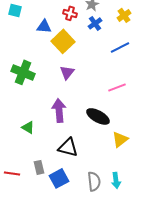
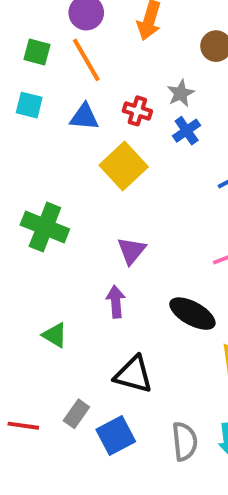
blue triangle: (44, 26) -> (84, 117), moved
purple triangle: (67, 72) -> (131, 251), moved
purple arrow: (59, 110) -> (116, 302), size x0.7
gray rectangle: (39, 167) -> (76, 414), turned 48

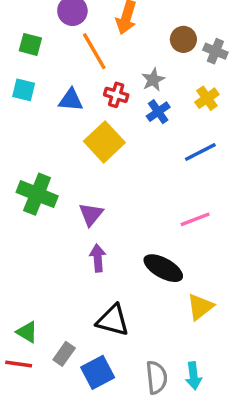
orange line: (86, 60) -> (94, 51), moved
purple triangle: (131, 251) -> (91, 214), moved
green triangle: (55, 335) -> (27, 332), moved

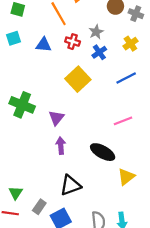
cyan square: (24, 90) -> (14, 38), turned -32
yellow square: (104, 142) -> (78, 79), moved
black triangle: (113, 320) -> (70, 185), turned -35
green triangle: (27, 332) -> (16, 193), turned 32

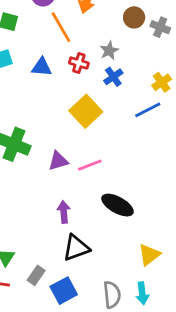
yellow cross: (130, 44) -> (162, 82), moved
purple triangle: (56, 118) -> (58, 161), turned 35
pink line: (123, 121) -> (90, 165), moved
purple arrow: (61, 146) -> (64, 212), moved
yellow triangle: (126, 177) -> (149, 255), moved

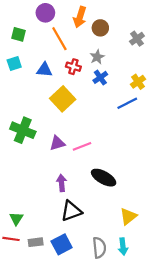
brown circle: (134, 17) -> (100, 28), moved
gray cross: (160, 27) -> (137, 39), turned 32
yellow square: (86, 111) -> (63, 99), moved
gray rectangle: (36, 275) -> (36, 242), moved, turned 48

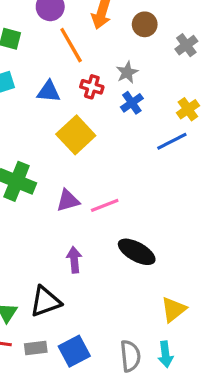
brown circle: (100, 28) -> (145, 24), moved
black triangle: (71, 211) -> (45, 301), moved

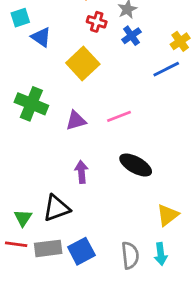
blue triangle: (49, 92) -> (41, 37), moved, turned 30
pink line: (105, 205) -> (119, 116), moved
gray rectangle: (36, 348) -> (48, 248), size x1.4

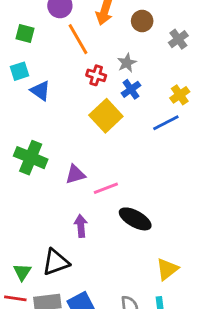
yellow square: (83, 64) -> (106, 116), moved
pink line: (119, 116) -> (106, 188), moved

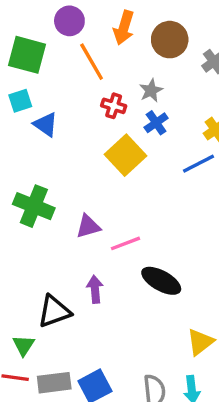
brown circle: (142, 21) -> (170, 40), size x1.4
green square: (25, 34) -> (27, 55), size x1.6
black triangle: (56, 262) -> (54, 311), moved

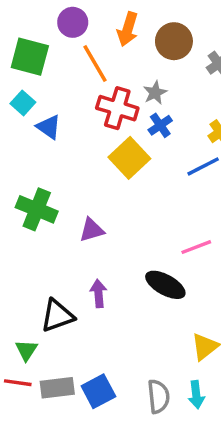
cyan square: (20, 101) -> (23, 103), turned -30
red cross: (114, 106) -> (117, 108), size x1.6
pink line: (126, 243) -> (196, 247), moved

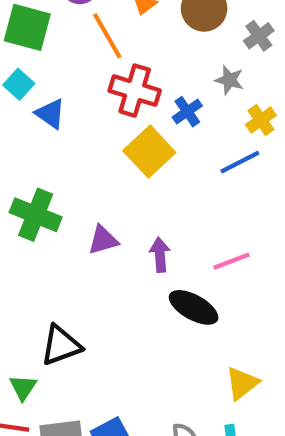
gray star: (155, 93) -> (229, 80), moved, turned -30
purple arrow: (98, 293) -> (160, 255), moved

